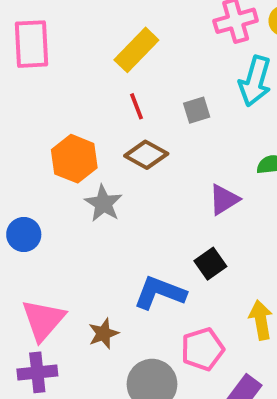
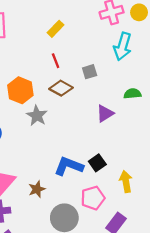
yellow rectangle: (136, 50) -> (56, 29), size x0.7
gray square: (197, 110) -> (90, 72), moved
black square: (210, 264) -> (97, 163), moved

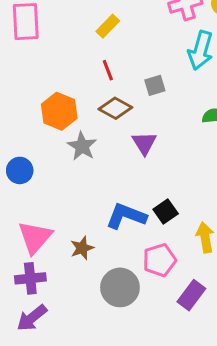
purple triangle: (105, 113) -> (144, 143), moved, turned -30

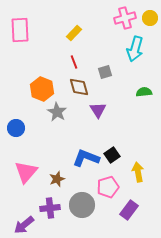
brown diamond: (115, 108) -> (79, 87), turned 45
purple cross: (30, 278) -> (50, 208), moved

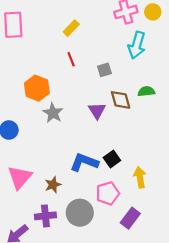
brown diamond: (79, 87) -> (121, 100), moved

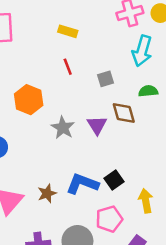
yellow rectangle: (71, 28) -> (68, 31), turned 63
green semicircle: (146, 91) -> (148, 91), moved
gray star: (53, 113) -> (63, 128), moved
brown star: (53, 185) -> (47, 193), moved

